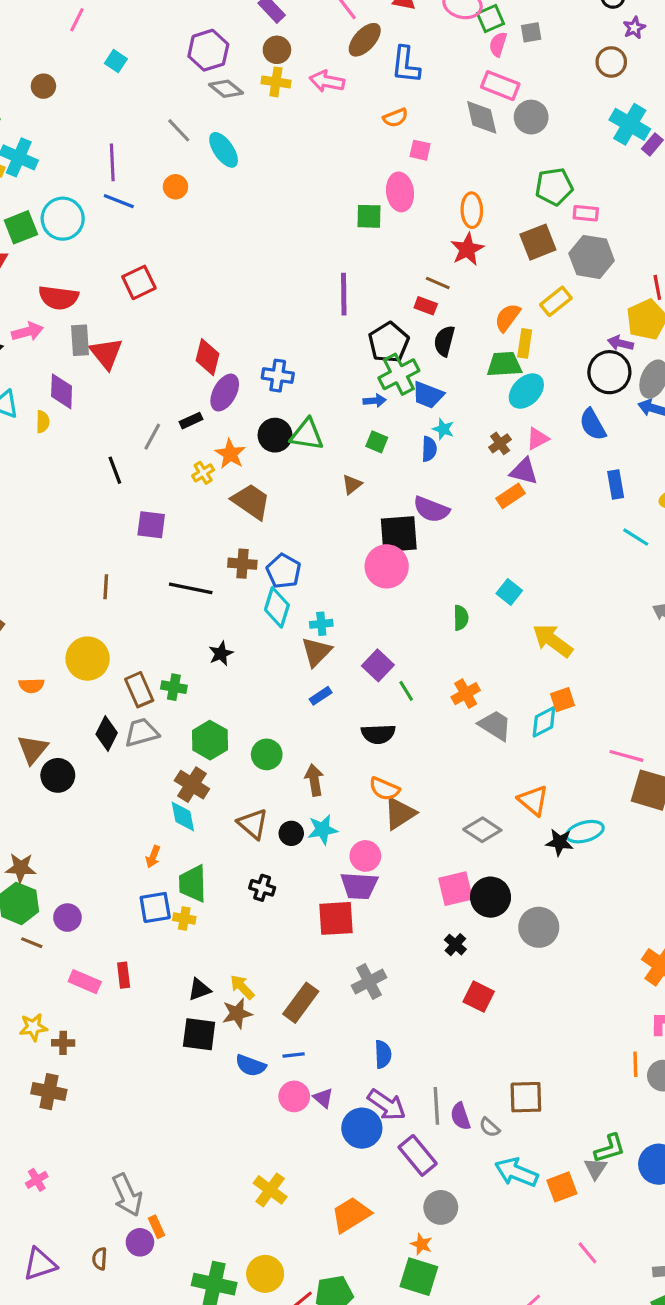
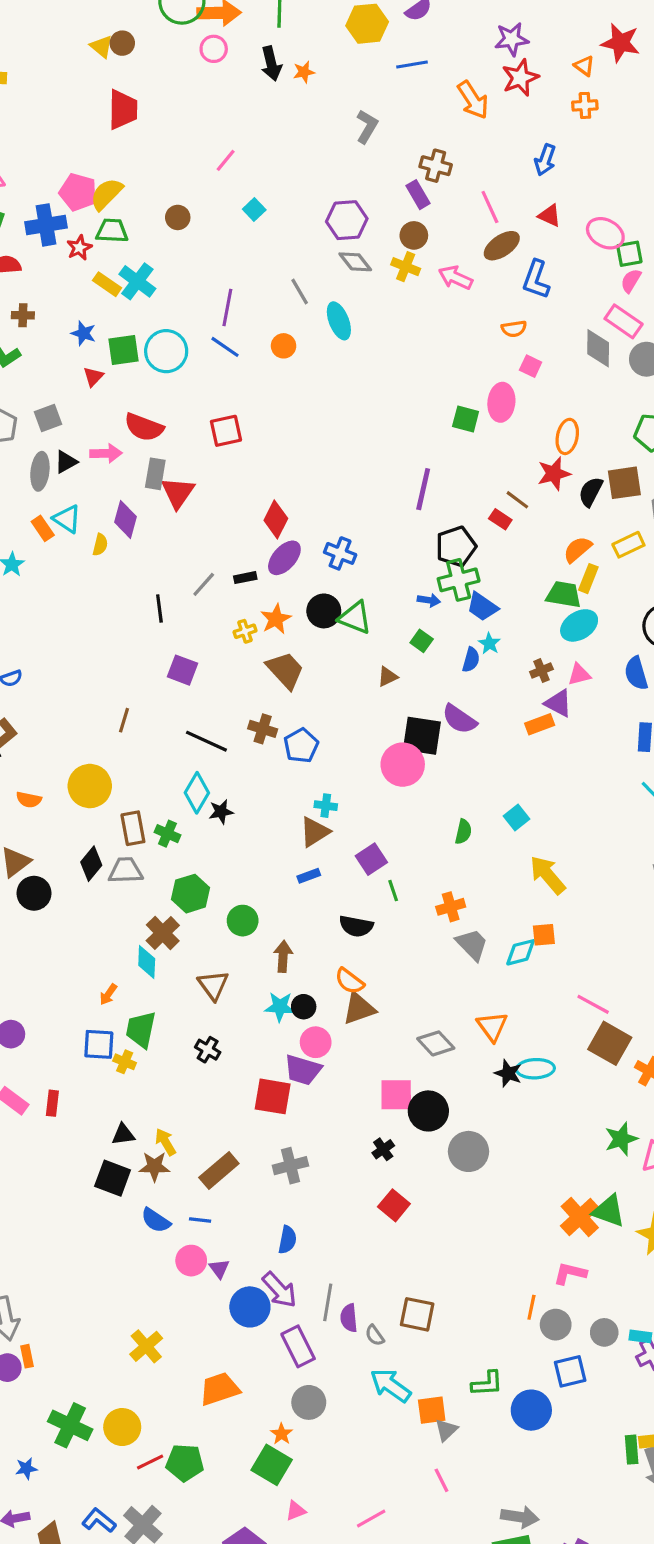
black semicircle: (444, 341) -> (591, 492), moved
cyan diamond: (277, 607) -> (197, 793), moved
black circle: (291, 833) -> (304, 1007), moved
gray triangle: (596, 1168) -> (446, 1430), moved

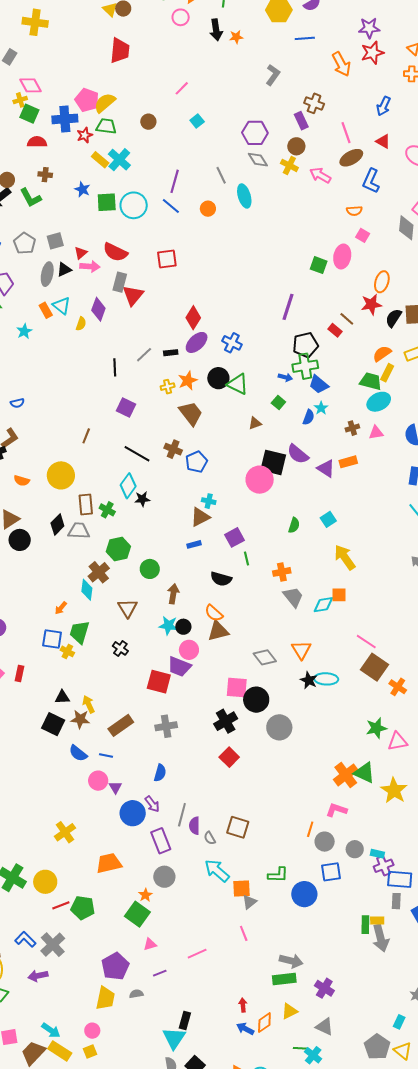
red triangle: (93, 377) -> (81, 253), moved
purple triangle: (558, 703) -> (326, 468), moved
black cross: (383, 1149) -> (226, 721), size x1.6
purple arrow: (279, 1290) -> (152, 804), size x0.7

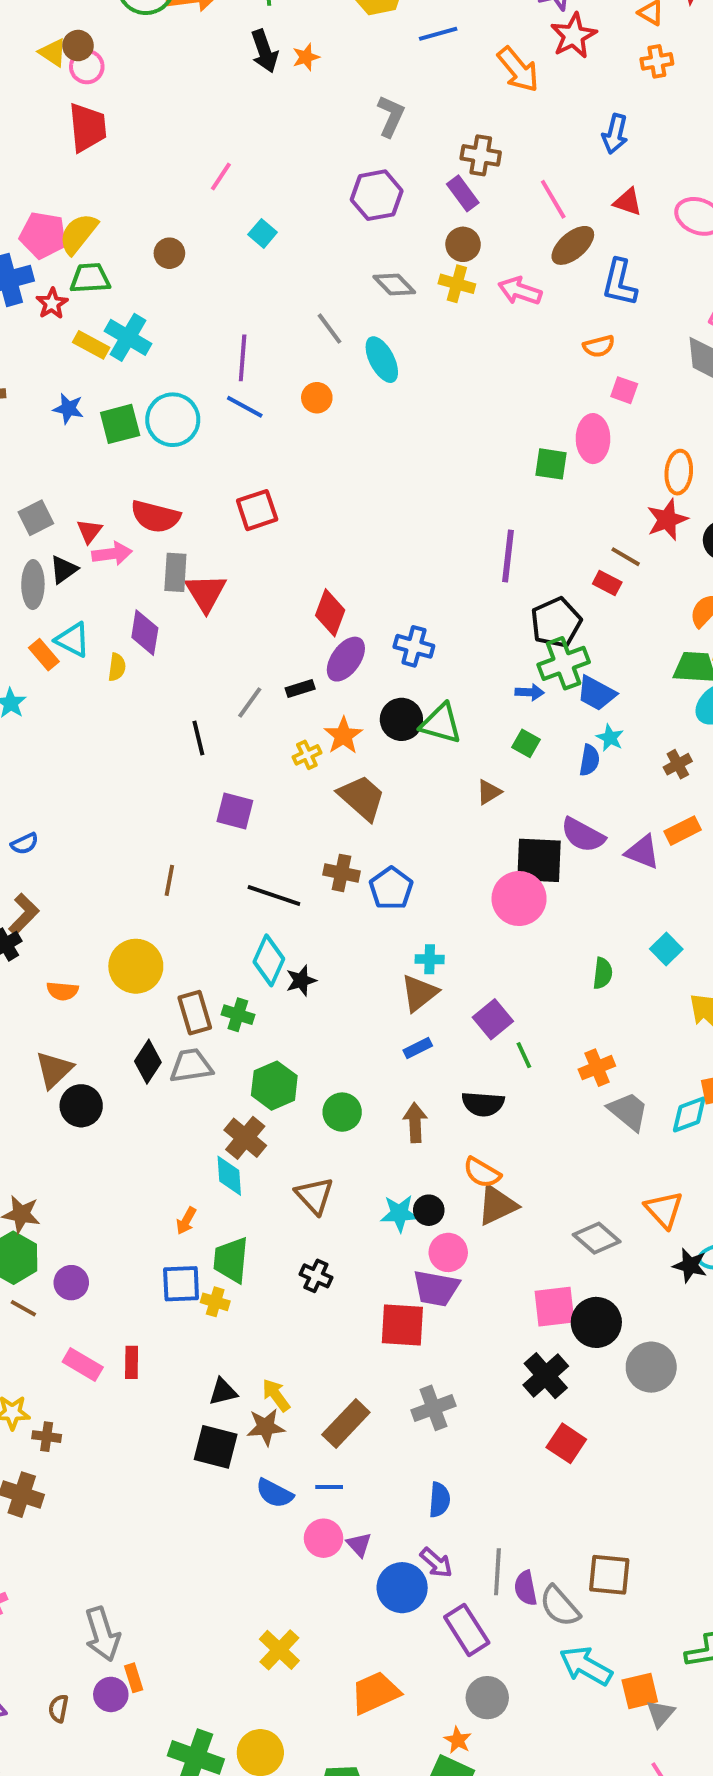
pink circle: (181, 17) -> (87, 67), moved
purple hexagon: (255, 133) -> (377, 195), moved
brown arrow: (173, 594) -> (415, 1123), moved
gray semicircle: (210, 838) -> (560, 1606), size x1.6

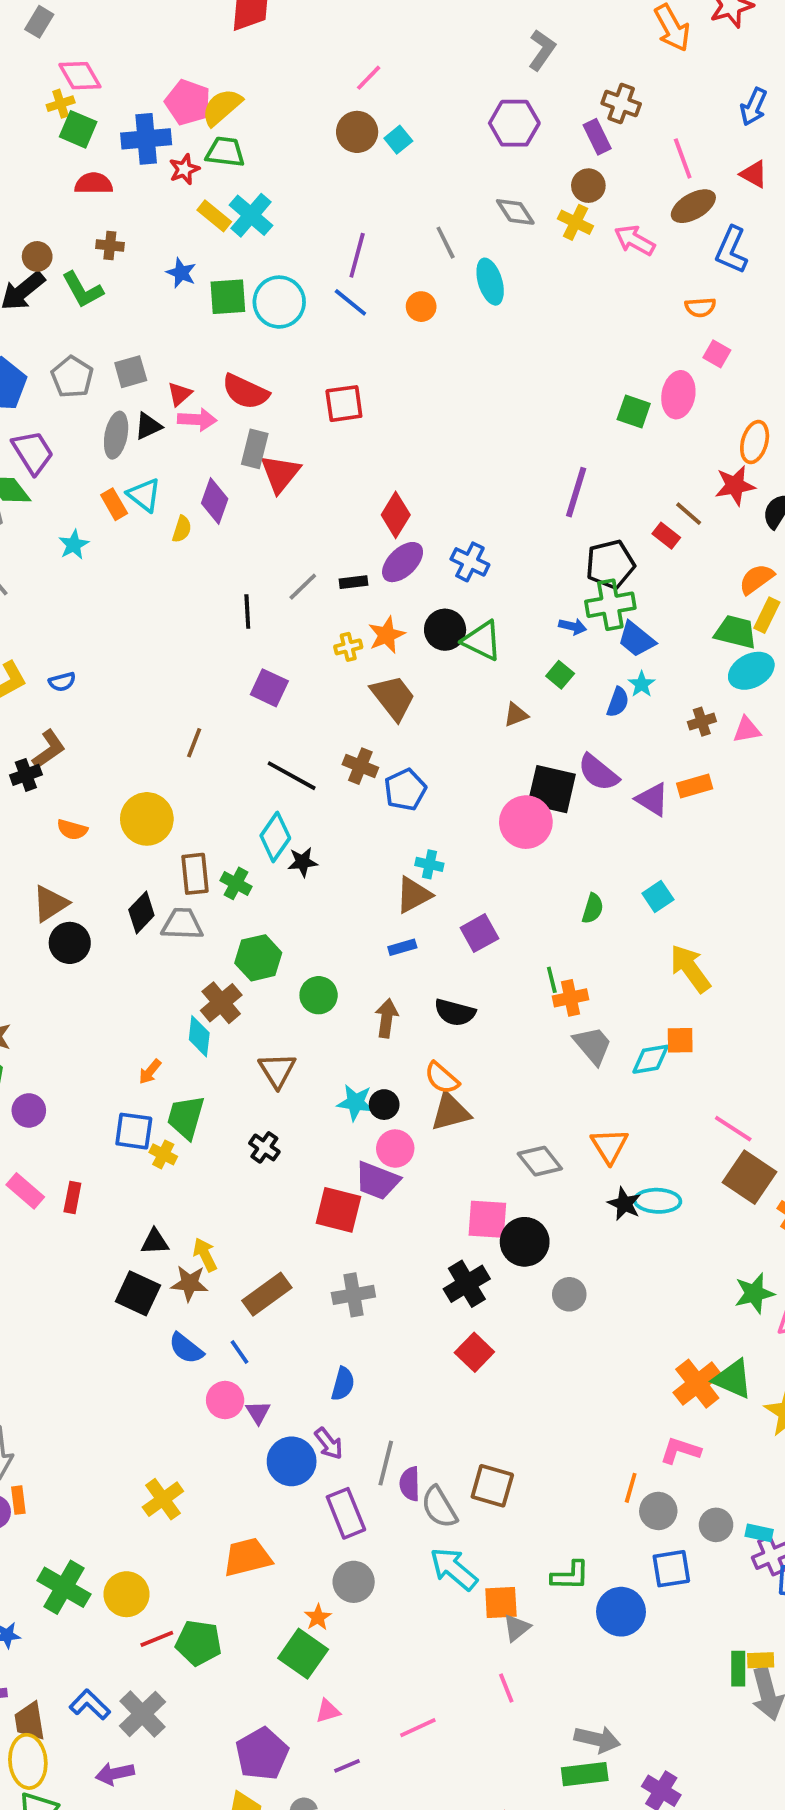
brown circle: (169, 253) -> (357, 132), moved, size x1.4
green line: (524, 1055) -> (552, 980), moved
gray circle: (651, 1367) -> (569, 1294), size x0.7
blue line: (329, 1487) -> (240, 1352), turned 44

